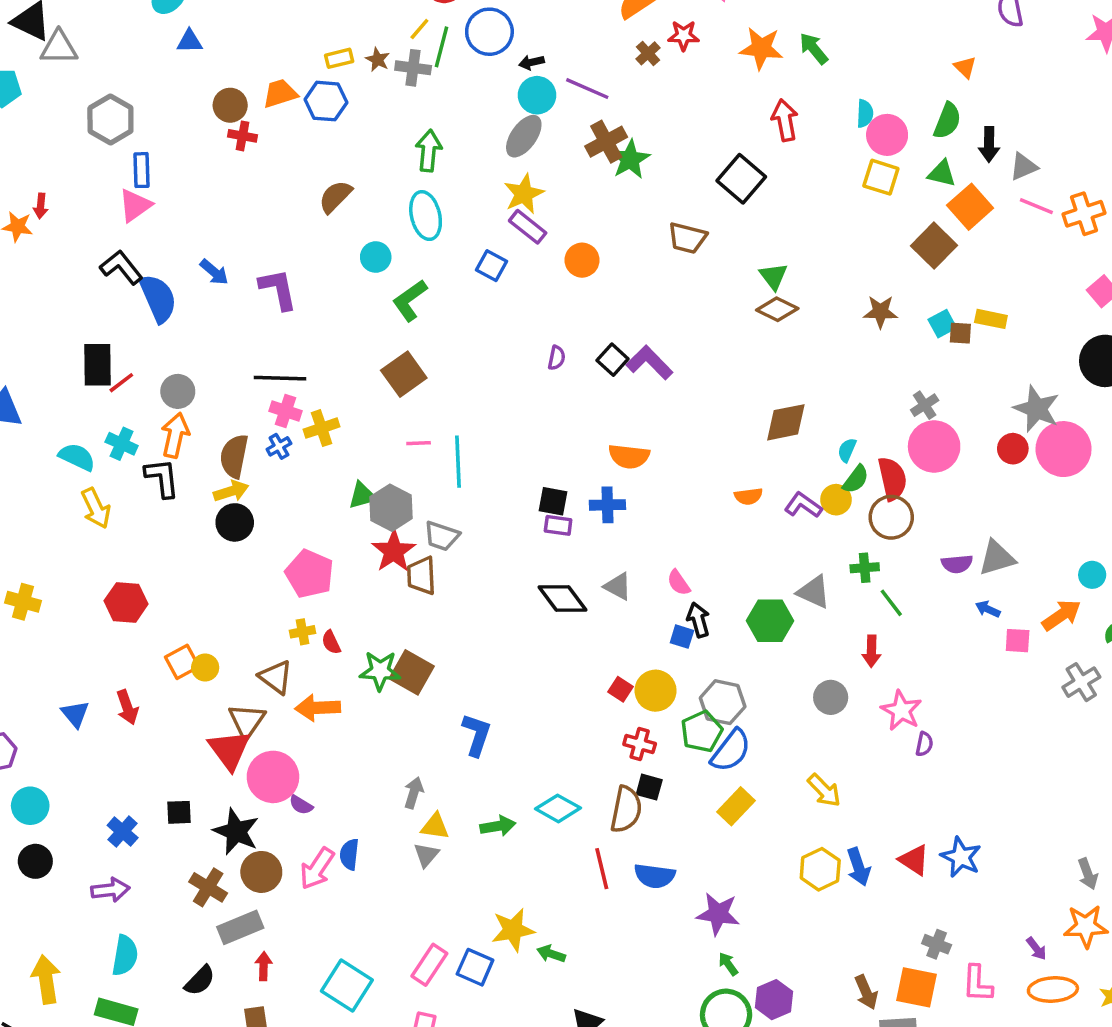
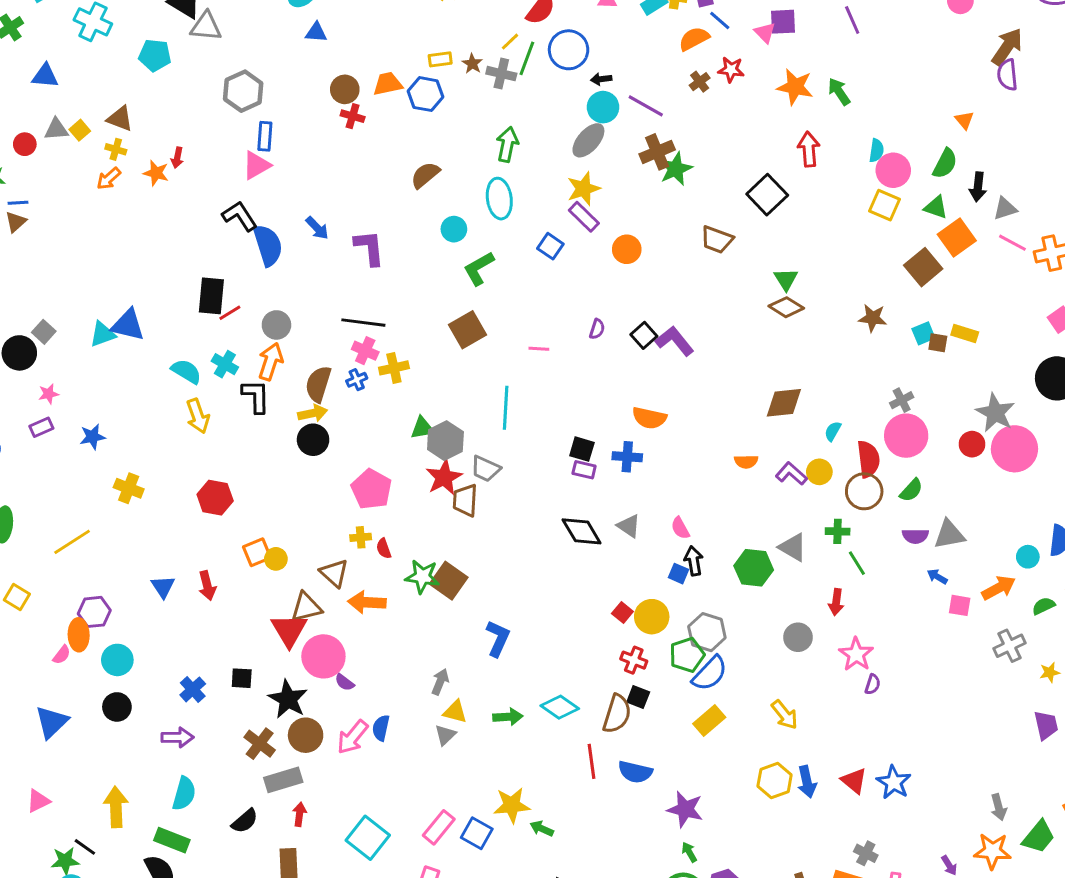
pink line: (419, 443) -> (539, 349), moved
green semicircle: (856, 479) -> (911, 490), moved
brown triangle: (247, 721) -> (306, 607), turned 36

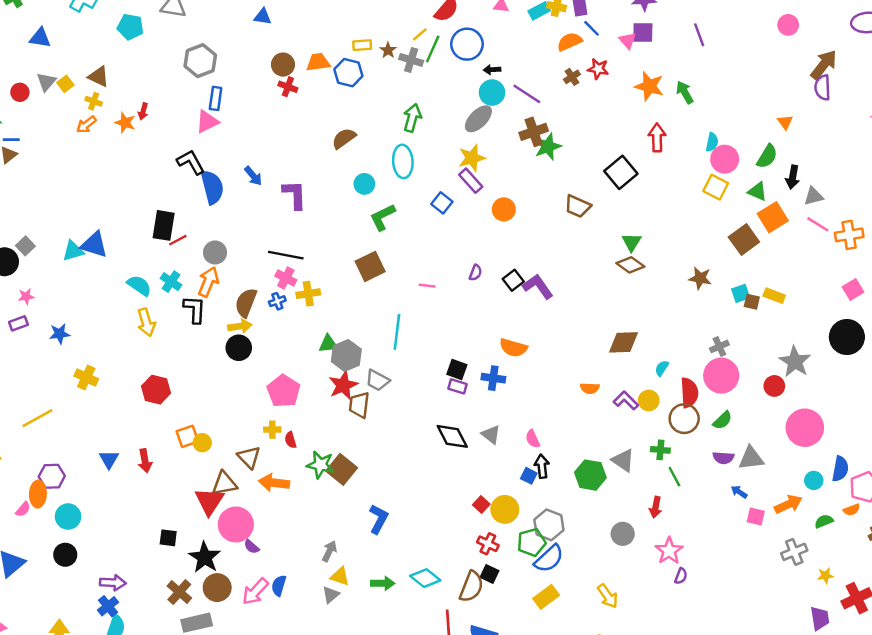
gray triangle: (56, 129) -> (46, 82), turned -48
pink circle: (1014, 449) -> (805, 428), moved
blue cross: (193, 689) -> (108, 606), moved

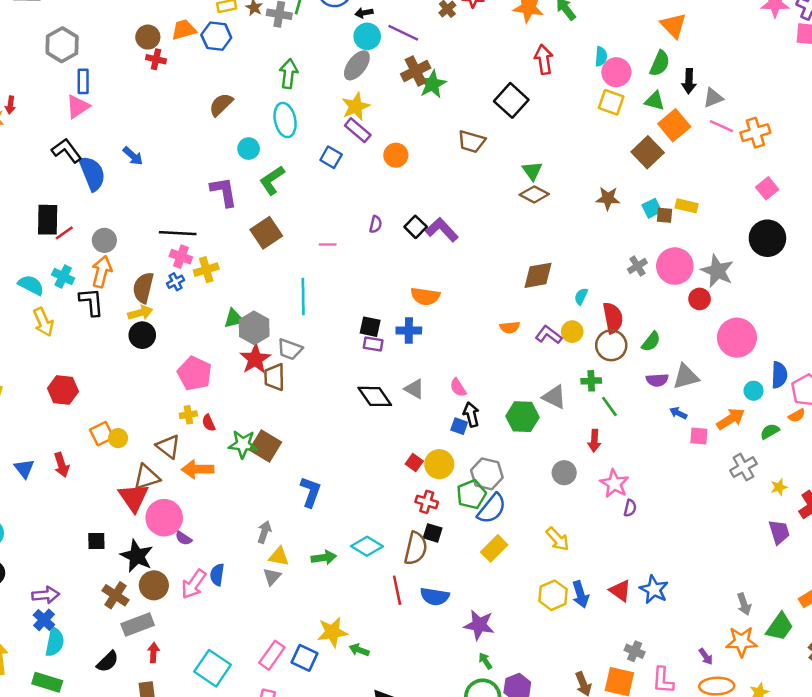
orange triangle: (785, 122) -> (673, 26), size x1.6
purple L-shape: (295, 195) -> (224, 192), moved
pink circle: (721, 376) -> (675, 266), moved

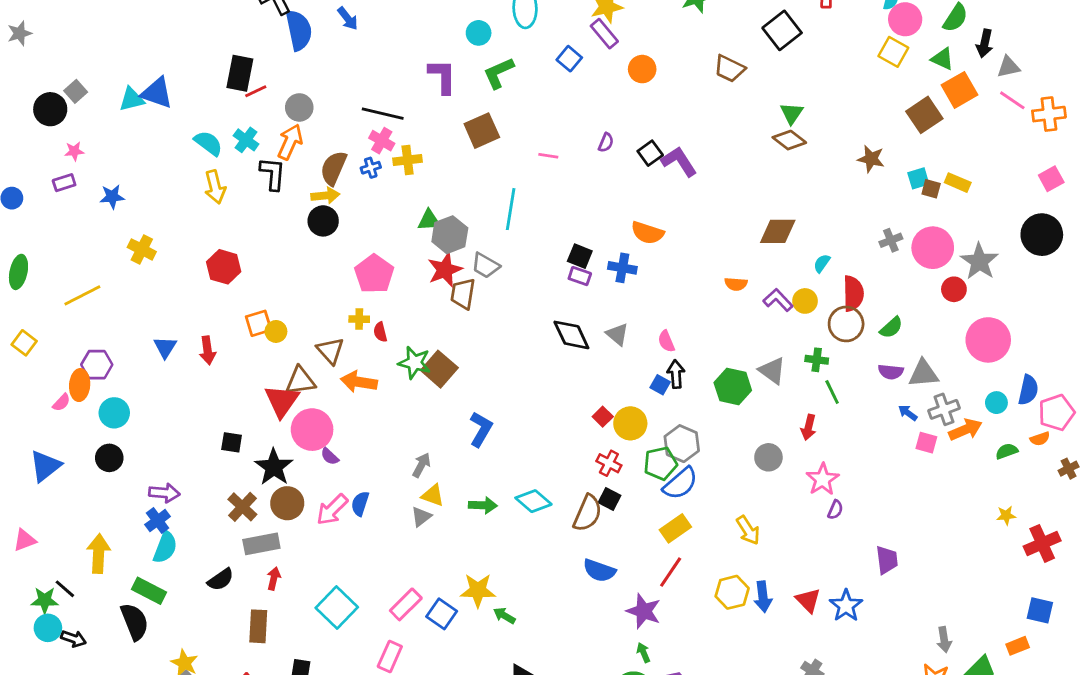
gray cross: (743, 467) -> (944, 409), moved
purple trapezoid: (779, 532) -> (887, 560), moved
red line: (397, 590) -> (671, 572), moved, turned 36

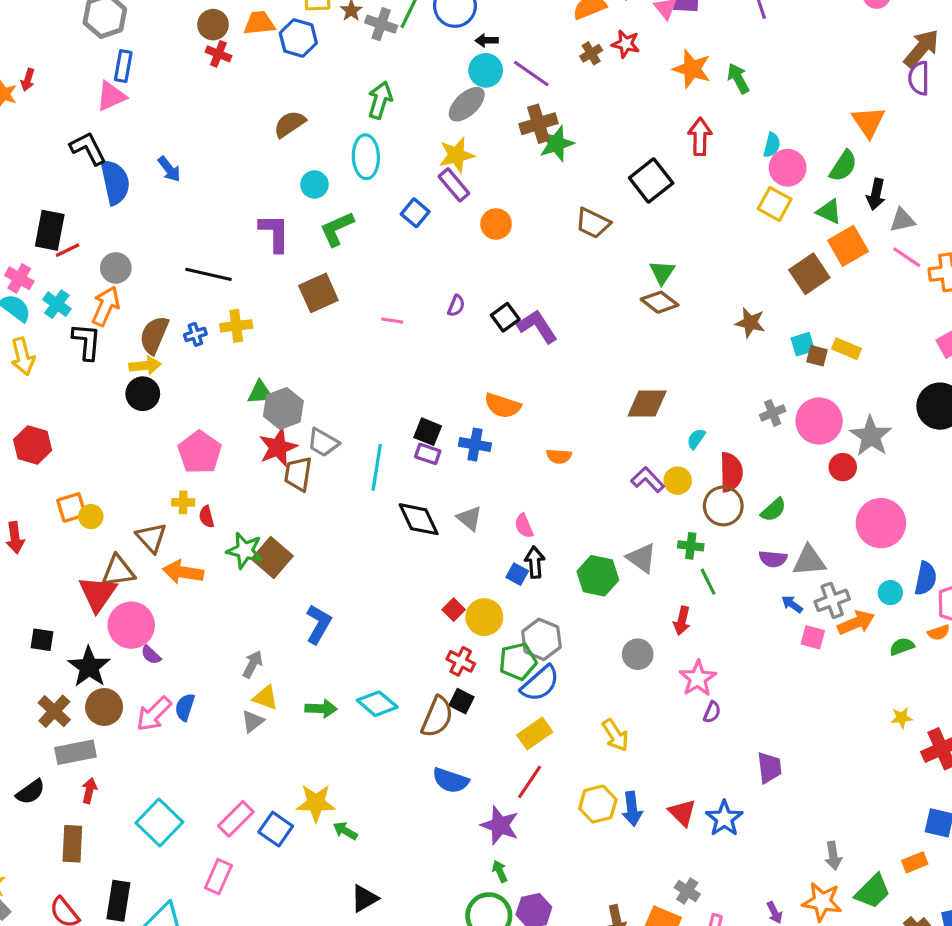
pink cross: (382, 141) -> (19, 278), moved
cyan line: (511, 209) -> (377, 467), moved
orange semicircle: (736, 284) -> (559, 456), moved

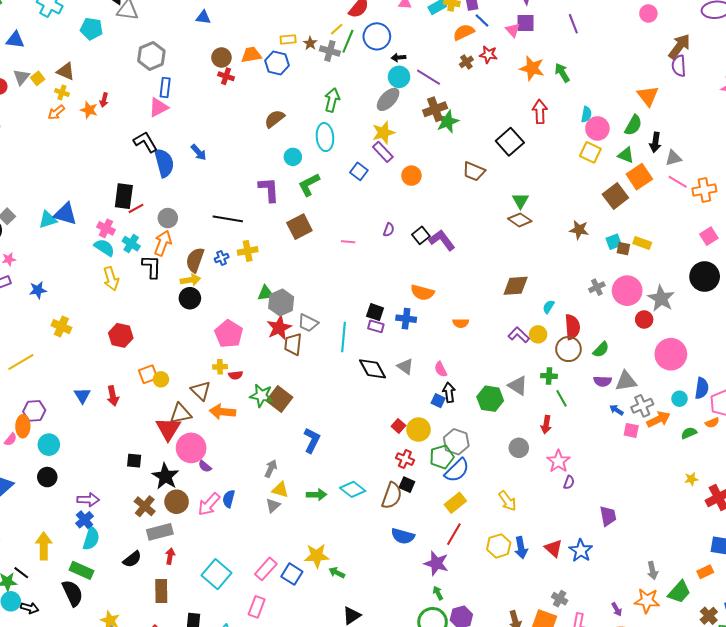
red semicircle: (207, 517) -> (236, 375), turned -80

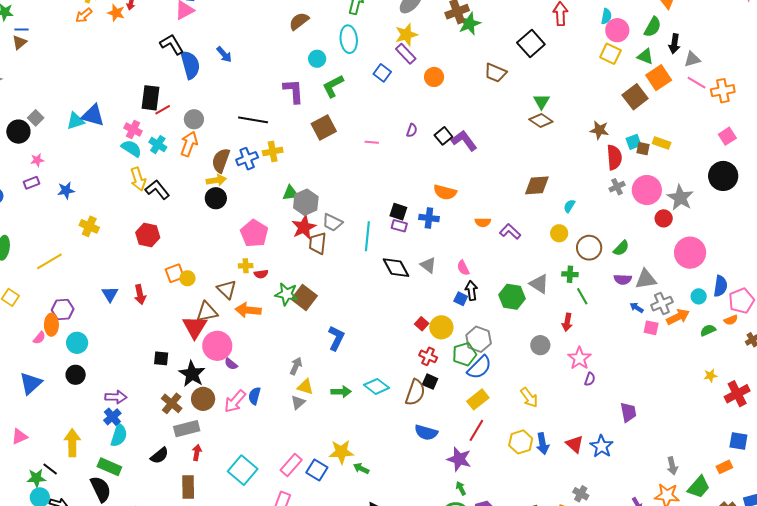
blue cross: (222, 258) -> (247, 159), size x1.5
black L-shape: (152, 267) -> (157, 190), moved, turned -40
red semicircle: (572, 327) -> (614, 157), moved
purple L-shape: (519, 335) -> (510, 231), moved

